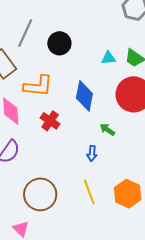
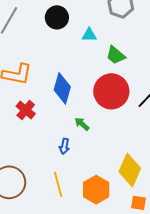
black circle: (59, 43) -> (57, 17), moved
cyan triangle: (108, 58) -> (89, 35), moved

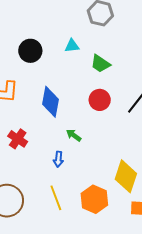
black circle: (57, 17) -> (30, 51), moved
red circle: (111, 91) -> (100, 100), size x0.6
red cross: (26, 110) -> (18, 139), moved

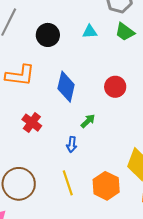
green trapezoid: (100, 64) -> (125, 32), moved
green arrow: (74, 135) -> (88, 121), turned 98

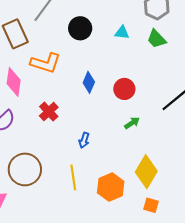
blue diamond: (66, 87) -> (89, 82), size x0.7
red circle: (115, 87) -> (124, 89), moved
green arrow: (88, 121) -> (132, 123), moved

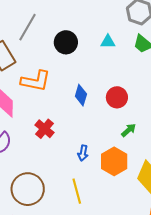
orange hexagon: (111, 187) -> (114, 161), moved

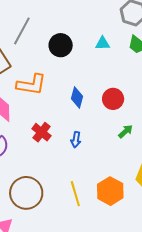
blue arrow: (83, 153) -> (76, 140), moved
orange hexagon: (114, 161) -> (110, 191), moved

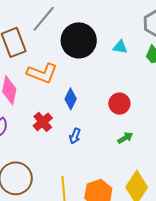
black circle: (61, 45) -> (79, 40), size x1.5
blue diamond: (77, 98) -> (71, 99), moved

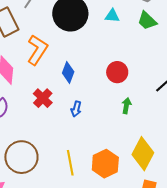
orange L-shape: (42, 73) -> (37, 50), turned -72
green arrow: (125, 138) -> (126, 106), turned -42

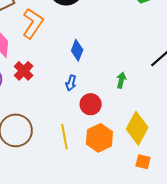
blue diamond: (68, 72) -> (77, 50), moved
red circle: (117, 72) -> (91, 104), moved
red cross: (43, 98) -> (24, 71), moved

